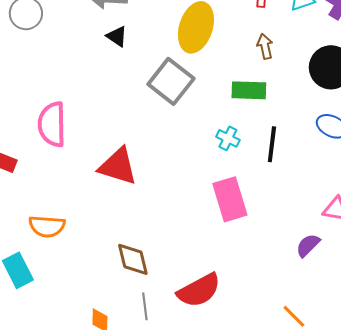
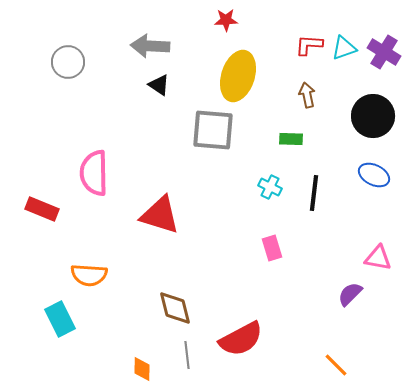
gray square: (171, 81) -> (213, 130), turned -33
green rectangle: (249, 90) -> (291, 139), size x0.7
pink rectangle: (230, 199) -> (272, 248), size x0.6

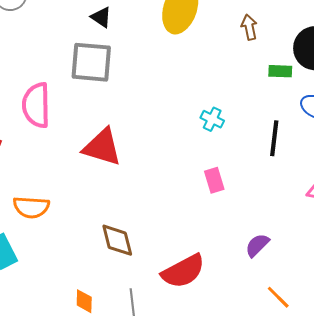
gray square: (213, 130) -> (91, 62), moved
green rectangle: (291, 139) -> (280, 71), moved
black line: (314, 193) -> (274, 138), moved
purple semicircle: (350, 294) -> (257, 245), moved
gray line: (187, 355) -> (132, 302), moved

